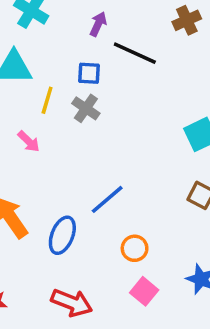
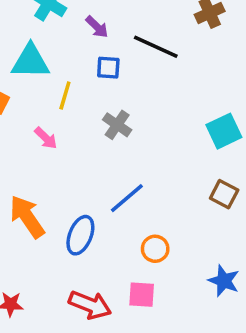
purple arrow: (98, 24) -> (97, 27), moved, turned 110
gray cross: (86, 108) -> (117, 125), moved
pink square: (144, 291) -> (142, 295), moved, turned -36

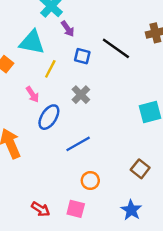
purple arrow: (97, 27) -> (68, 29), moved
brown square: (224, 194) -> (140, 169), moved
blue ellipse: (80, 235) -> (49, 117), moved
red arrow: (90, 305) -> (41, 209), size x0.7

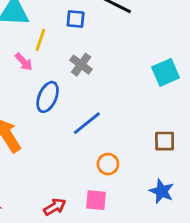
pink arrow: (33, 94) -> (24, 62), moved
brown square: (140, 169) -> (165, 141), turned -30
red arrow: (41, 209) -> (55, 207), turned -54

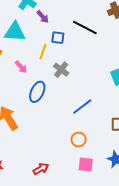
yellow line: (40, 40) -> (43, 52), moved
blue line: (87, 123) -> (82, 106), moved
pink square: (96, 200) -> (86, 164), moved

